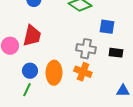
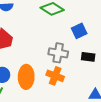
blue square: (107, 27) -> (79, 31), turned -35

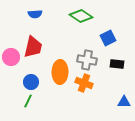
orange ellipse: (26, 77) -> (60, 72), moved

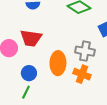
red trapezoid: (33, 47) -> (31, 38), turned 85

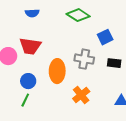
orange cross: (82, 74) -> (81, 95), moved, turned 30

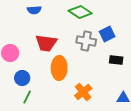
red trapezoid: (30, 46) -> (46, 43), moved
gray cross: (84, 59) -> (86, 41), moved
blue circle: (28, 81) -> (22, 78), moved

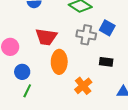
blue square: (107, 34) -> (107, 28), turned -35
black rectangle: (116, 60) -> (106, 62), moved

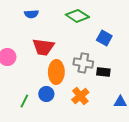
gray cross: (86, 35) -> (83, 63), moved
blue circle: (22, 72) -> (46, 94), moved

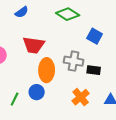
blue semicircle: (31, 14) -> (22, 12), turned -32
orange cross: (80, 96) -> (81, 97), moved

